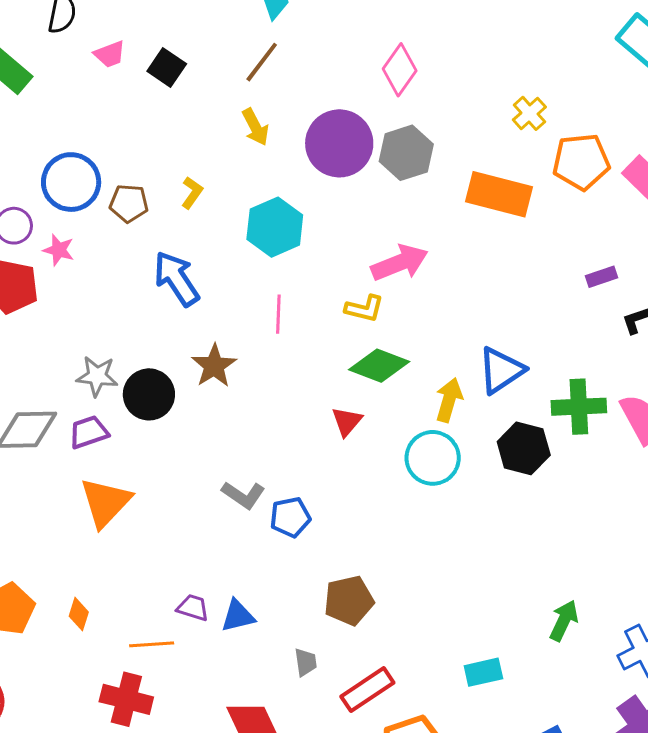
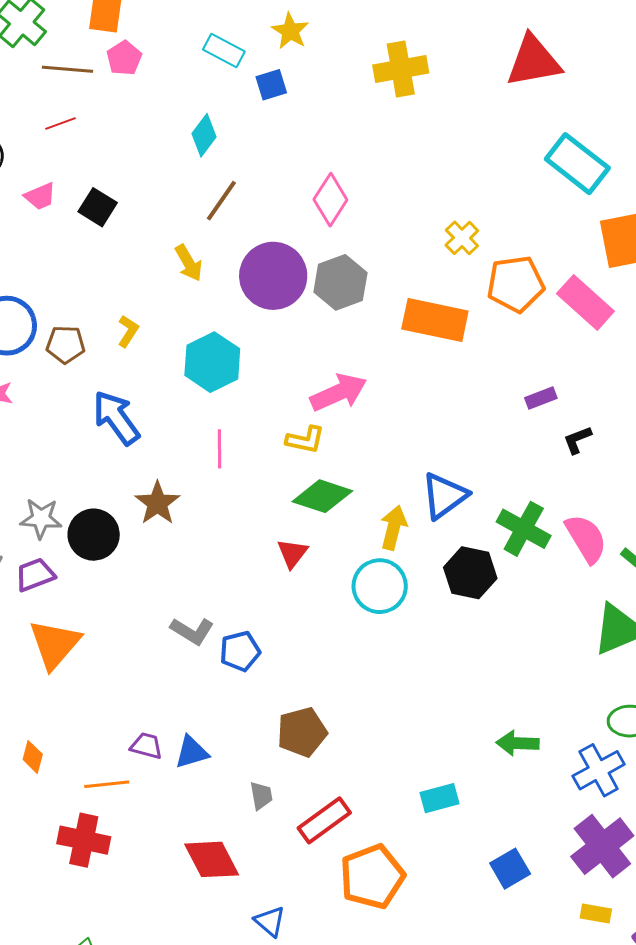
brown line: (262, 62) -> (221, 201), moved
green cross: (579, 407) -> (524, 529), turned 34
green arrow: (564, 621) -> (518, 743), turned -111

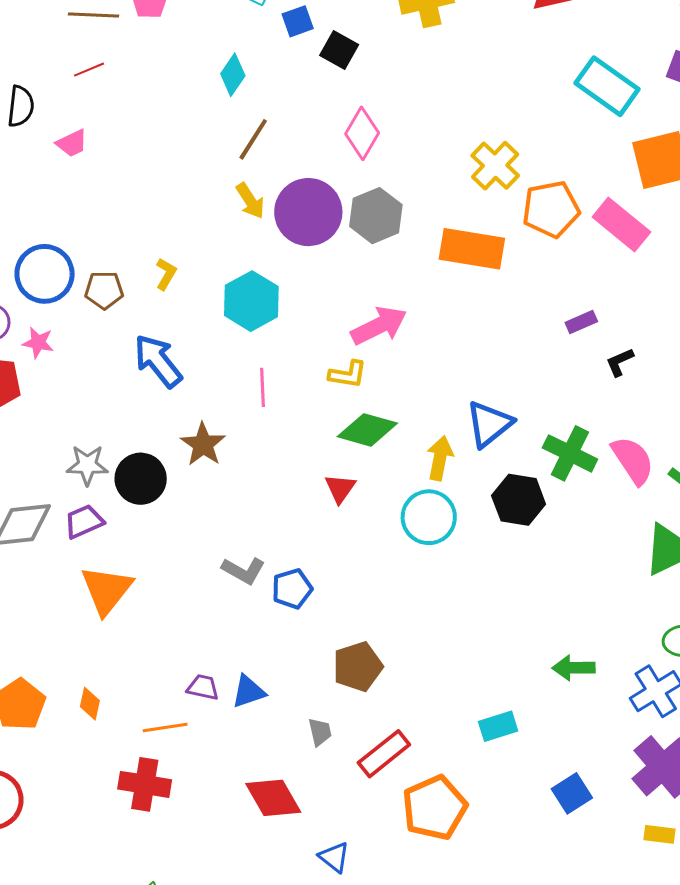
black square: (98, 207) -> (339, 50), moved
yellow cross: (462, 238) -> (495, 166), size x1.4
yellow arrow: (189, 263) -> (250, 201), moved

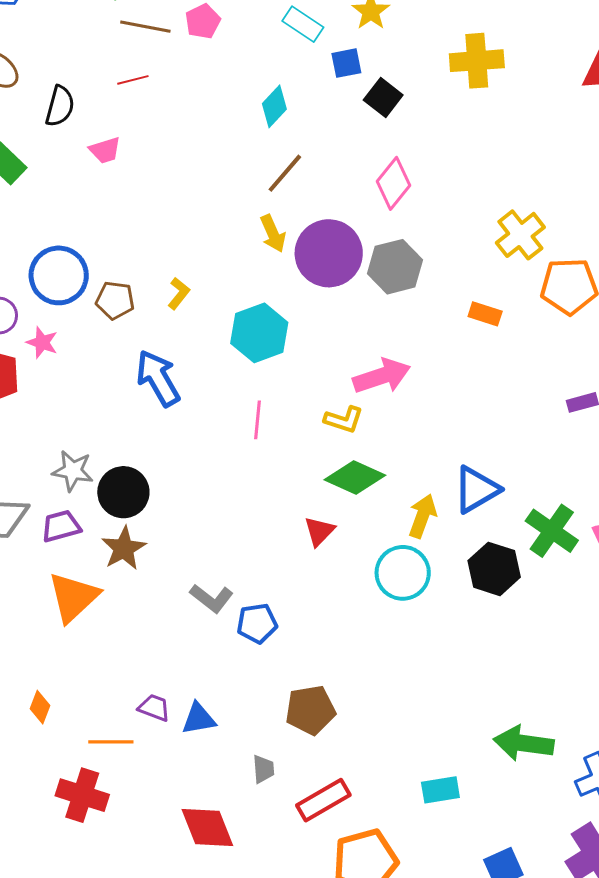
orange rectangle: (472, 249) -> (485, 314), size x0.5
brown star: (203, 444) -> (124, 548), moved
green arrow: (574, 668) -> (524, 743), size x1.4

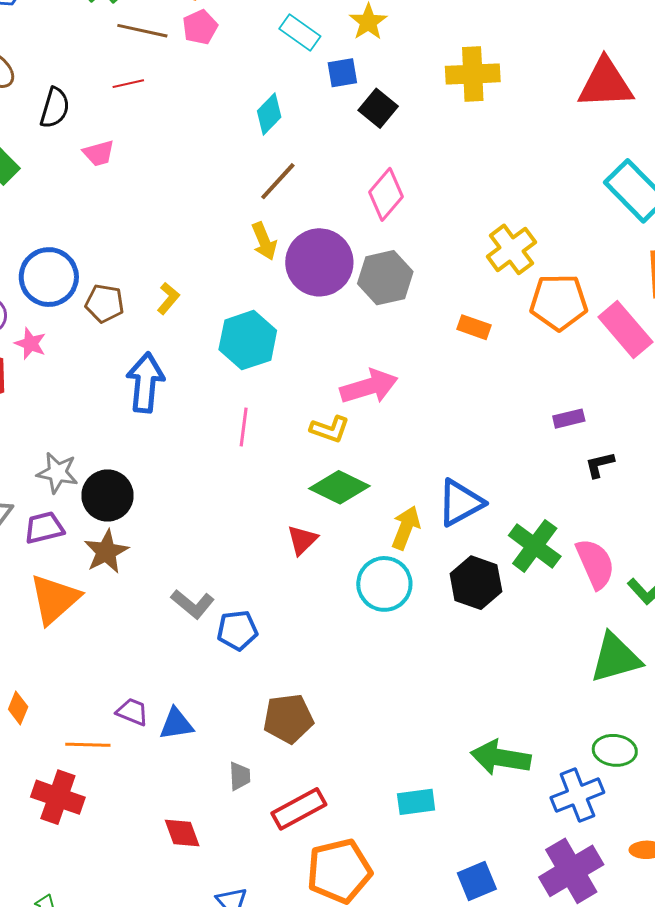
blue arrow: (158, 378) -> (145, 383), turned 34
red diamond: (207, 827) -> (182, 833), size x0.7

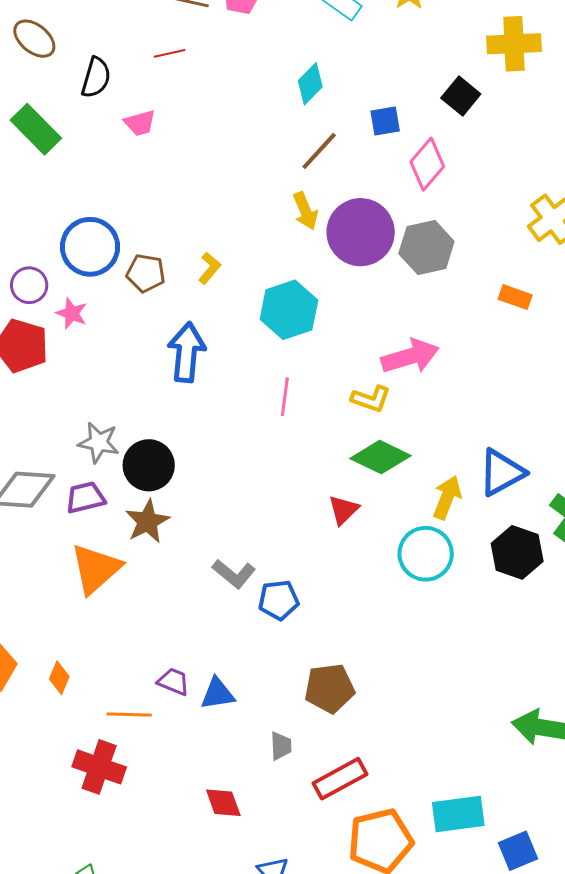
blue square: (342, 73) -> (385, 121), moved
black square: (378, 108) -> (461, 96), moved
cyan rectangle: (416, 802) -> (458, 814), moved, size x1.4

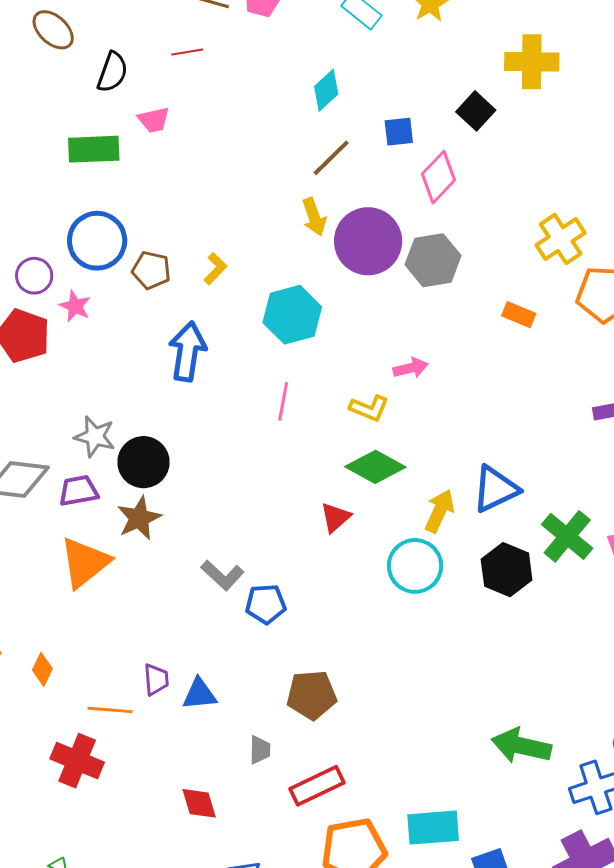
green rectangle: (36, 129) -> (94, 149), moved, turned -51
pink arrow: (410, 356) -> (411, 368), size x0.6
purple trapezoid: (173, 682) -> (156, 679), turned 60

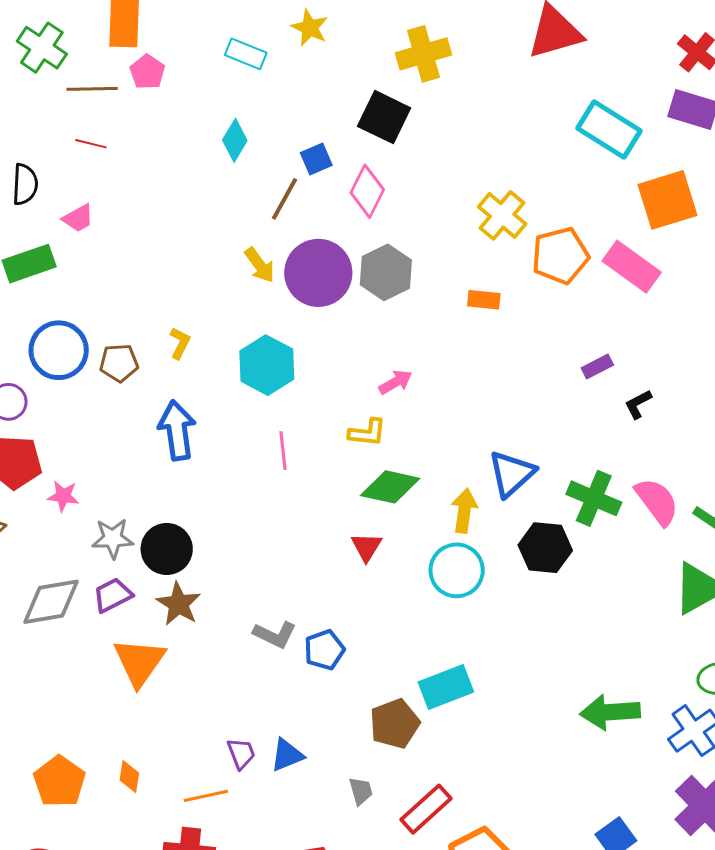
red line: (187, 52) -> (91, 144), turned 40
black square: (476, 111) -> (384, 117), size x1.4
brown line: (331, 158) -> (285, 199), moved
pink star: (75, 306) -> (63, 496), moved
cyan rectangle: (433, 828) -> (446, 687), moved

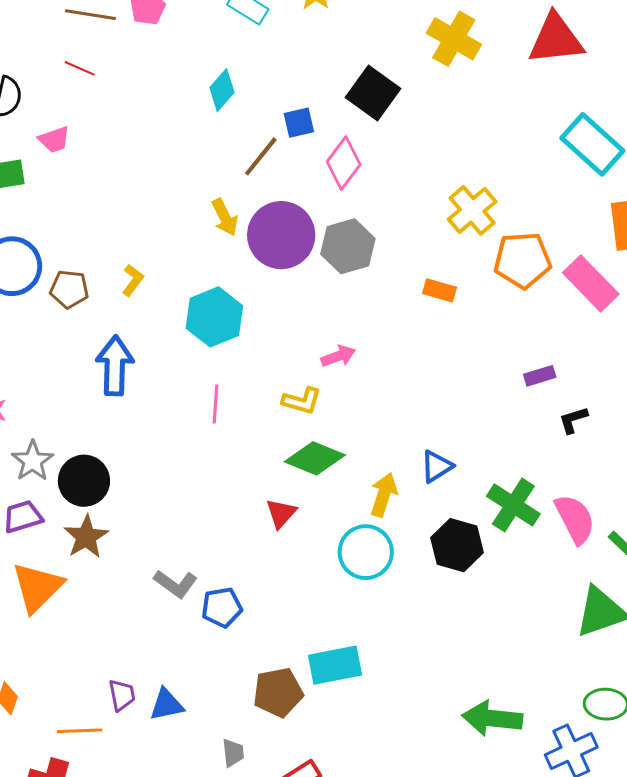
yellow cross: (424, 54) -> (454, 39), moved, turned 36
blue triangle: (512, 474) -> (437, 466), size x0.7
gray star: (113, 538) -> (33, 461), turned 30

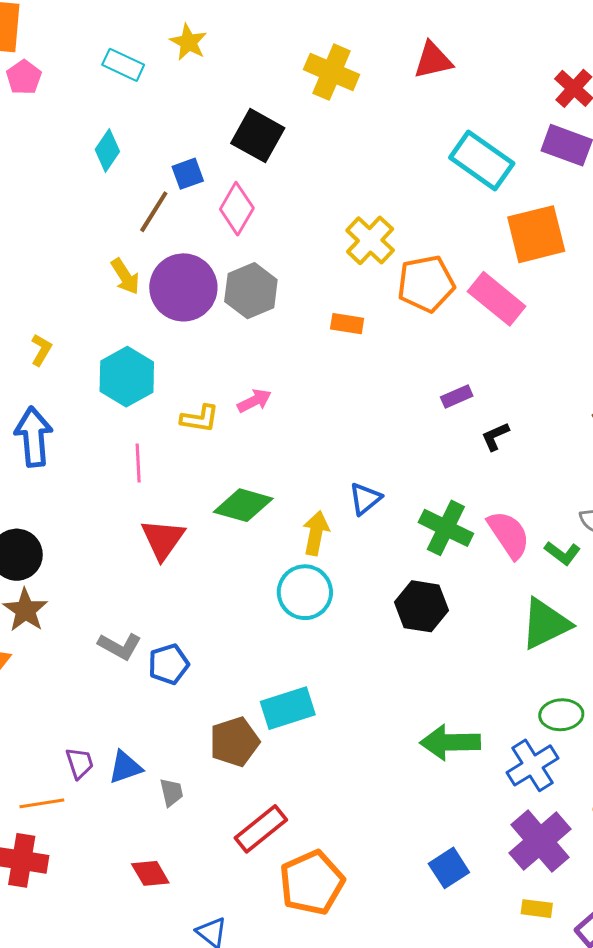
red triangle: (556, 39) -> (433, 60), size x0.7
yellow L-shape: (302, 401) -> (200, 419), moved
red triangle: (281, 513) -> (163, 539), moved, size x1.4
black hexagon: (457, 545) -> (422, 606), moved
gray trapezoid: (233, 753) -> (171, 792), moved

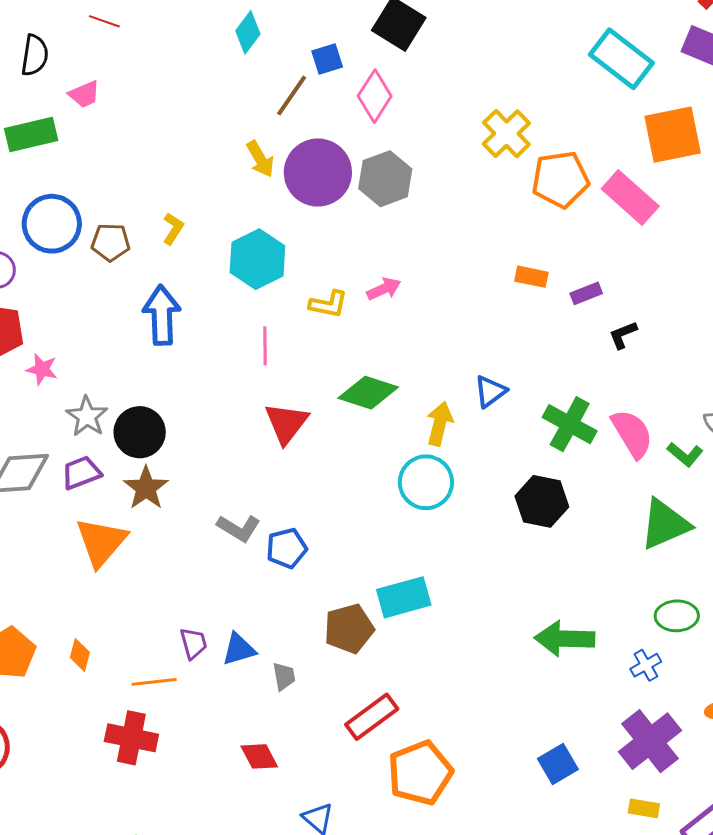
orange rectangle: (347, 324) -> (531, 277), moved
blue cross: (533, 765) -> (646, 665), size x0.6

